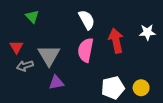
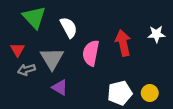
green triangle: (32, 17) -> (34, 17), size x1.6
white semicircle: (87, 20) -> (69, 27), moved
purple triangle: (56, 83) -> (60, 87), turned 42

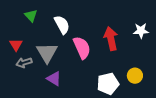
green triangle: (34, 17) -> (31, 16), size x0.6
pink semicircle: (91, 53) -> (82, 48), turned 145
yellow circle: (150, 93) -> (135, 76), moved

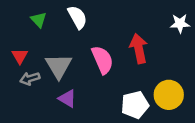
white semicircle: (62, 25) -> (77, 17), moved
white star: (141, 31) -> (180, 23), moved
yellow circle: (135, 76) -> (169, 95), size x1.5

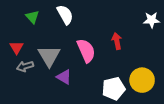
red arrow: (139, 49) -> (117, 41), size x0.7
purple triangle: (67, 99) -> (64, 77), moved

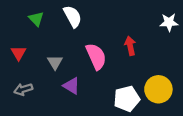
gray triangle: (49, 56) -> (55, 62), size x0.6
gray arrow: (25, 66) -> (23, 89), moved

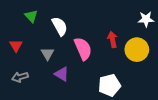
white semicircle: (73, 16) -> (60, 26), moved
yellow circle: (158, 89) -> (137, 50), moved

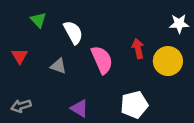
gray triangle: (47, 54) -> (58, 66), turned -40
purple triangle: (62, 74) -> (79, 108), moved
gray arrow: (20, 77) -> (21, 106), moved

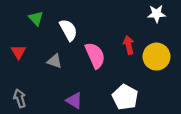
white star: (179, 24) -> (156, 14), moved
white pentagon: (134, 105) -> (125, 97), turned -30
gray arrow: (21, 106) -> (20, 98), turned 90

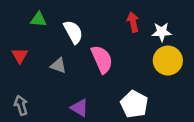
white star: (156, 14) -> (162, 32), moved
green triangle: (36, 18) -> (38, 19), turned -42
red arrow: (129, 45) -> (133, 22), moved

